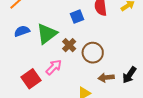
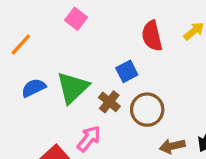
blue square: (77, 17) -> (127, 71), moved

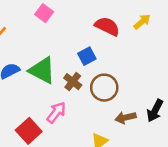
red semicircle: (152, 36) -> (107, 26), turned 130
green triangle: (73, 88) -> (42, 70), turned -48

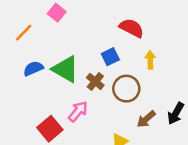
pink square: (44, 13) -> (57, 13), moved
yellow arrow: (142, 22) -> (150, 60), moved, turned -54
brown arrow: (125, 118) -> (146, 119), turned -30

